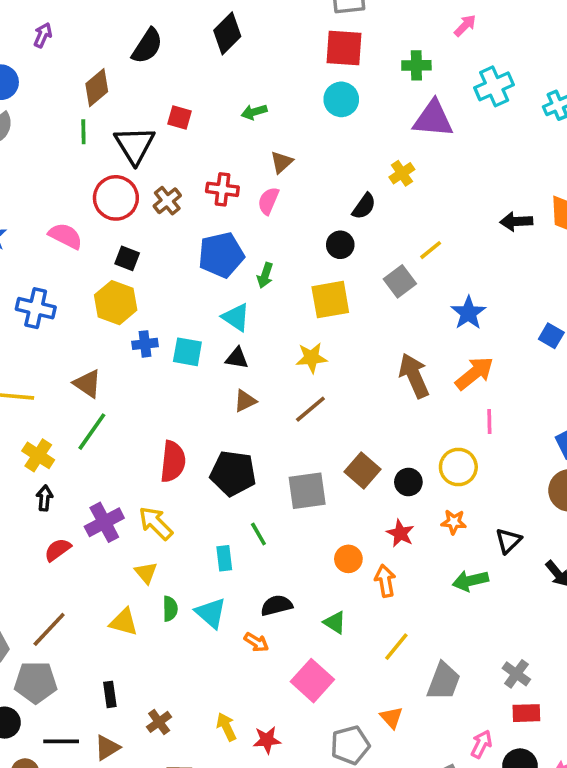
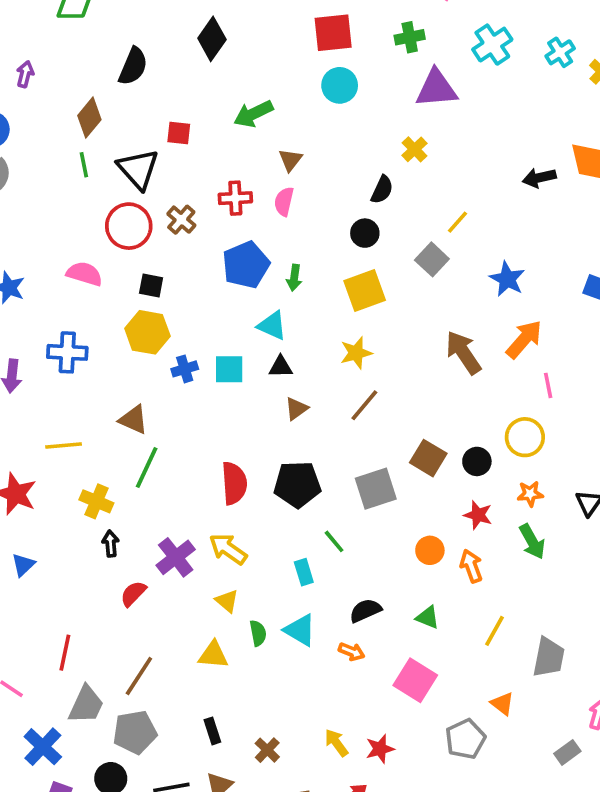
green arrow: (254, 112) -> (253, 114), size x1.5
green arrow: (470, 581) -> (532, 542), moved, turned -96

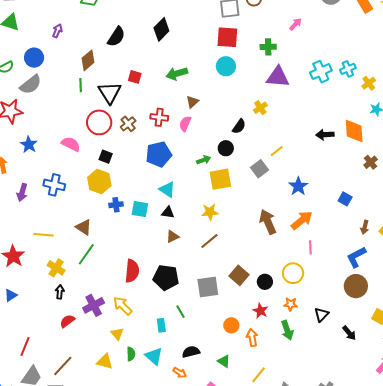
cyan cross: (492, 45) -> (321, 72), moved
green arrow: (294, 278) -> (204, 160), moved, turned -128

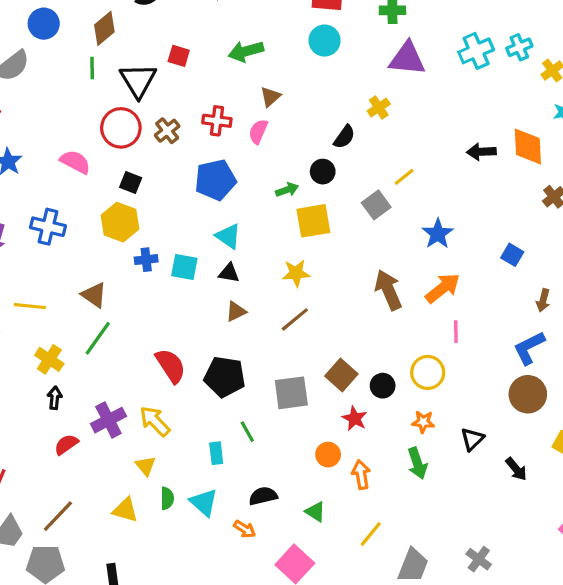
blue circle: (34, 58) -> (44, 24), moved
red semicircle: (132, 271) -> (171, 366), turned -40
red star: (261, 311) -> (355, 418), moved

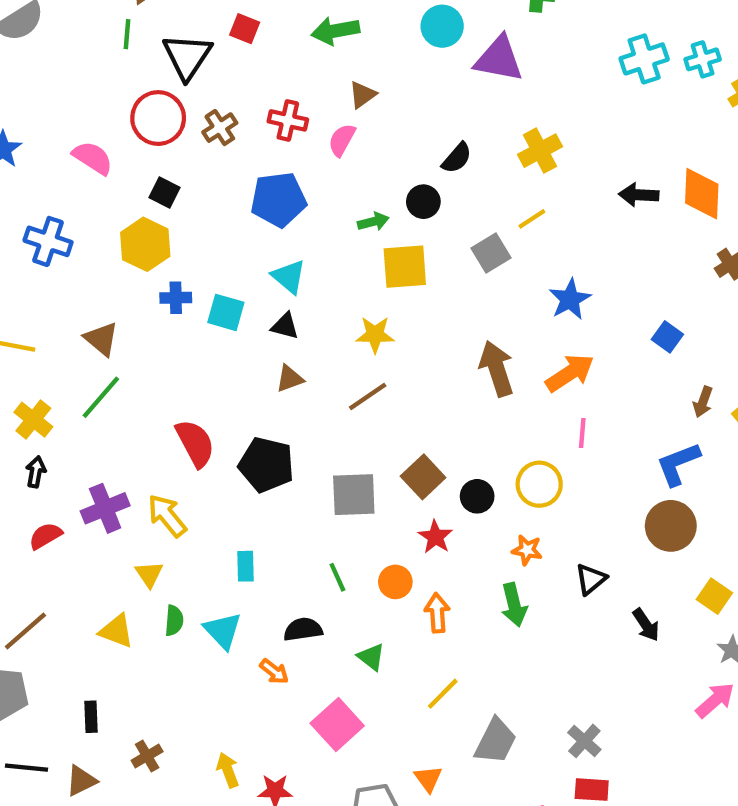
purple triangle: (407, 59) -> (499, 59), moved
yellow cross: (379, 107) -> (540, 151), moved, size x1.4
green line: (247, 432) -> (337, 577), moved

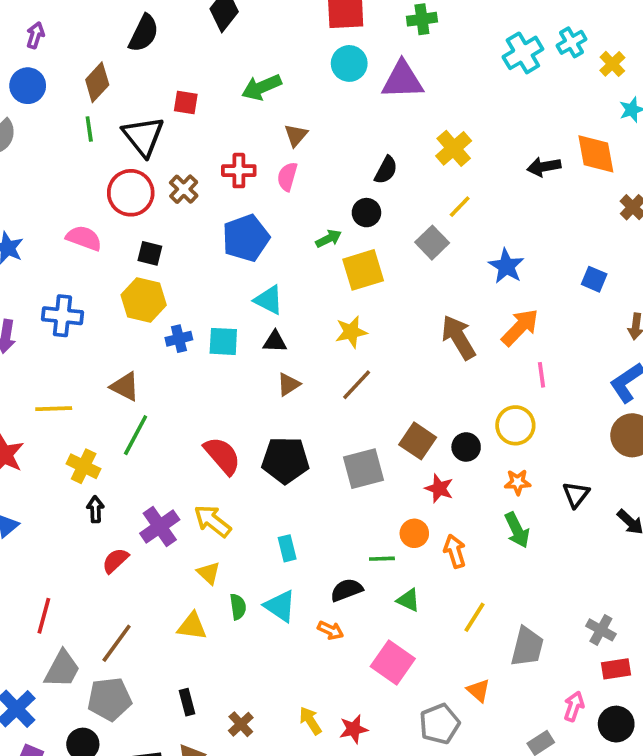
green line: (337, 577) -> (382, 559), moved, turned -55

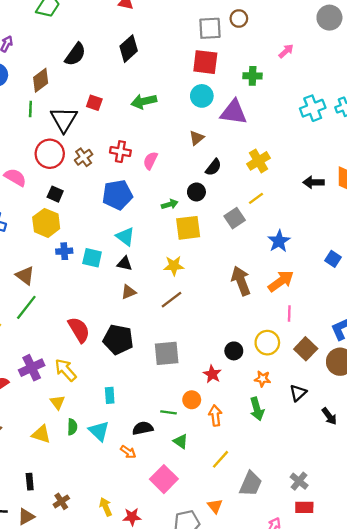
brown triangle: (296, 135) -> (197, 138), moved
brown square: (418, 441) -> (306, 349), moved

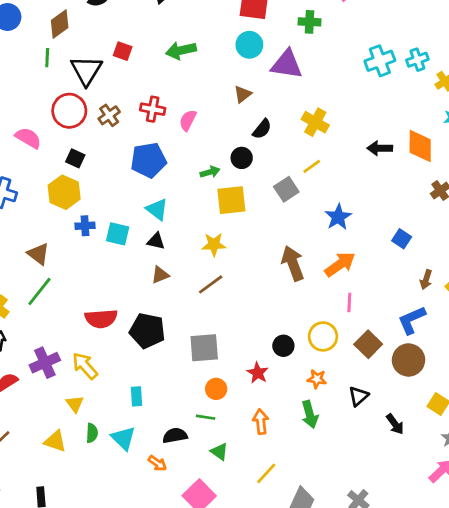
yellow cross: (259, 161) -> (315, 122), turned -30
red semicircle: (79, 330) -> (101, 319), turned 116
orange circle: (192, 400) -> (216, 389), moved

